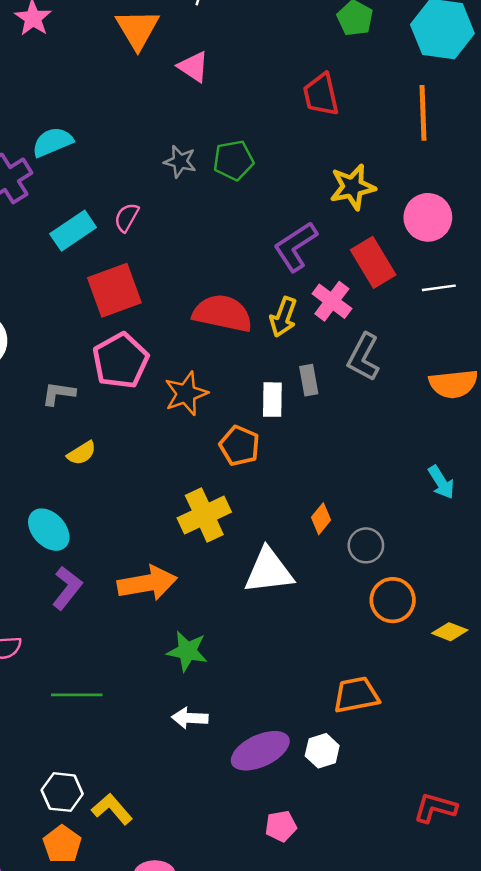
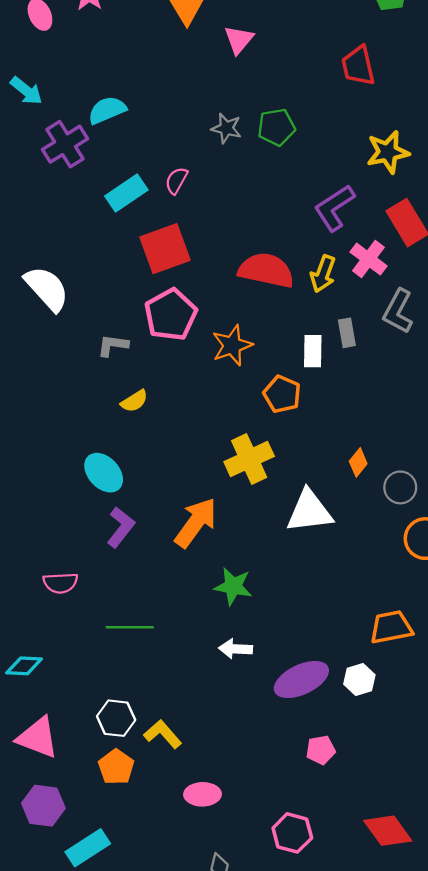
pink triangle: (193, 67) -> (239, 40), turned 36
orange arrow: (147, 583) -> (196, 523), turned -44

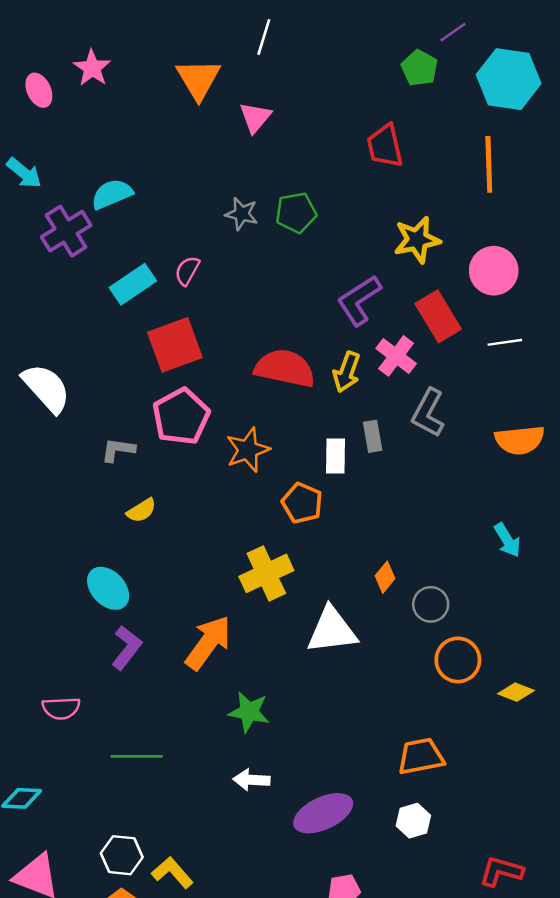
white hexagon: (359, 680) -> (413, 821), moved

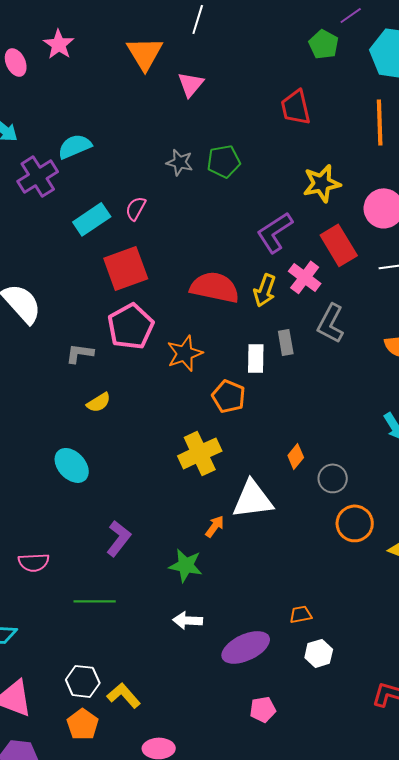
orange arrow: (208, 643) -> (215, 526), moved, size x0.5
purple L-shape: (127, 648) -> (119, 538), moved
orange trapezoid: (421, 756) -> (301, 614), moved, size x0.6

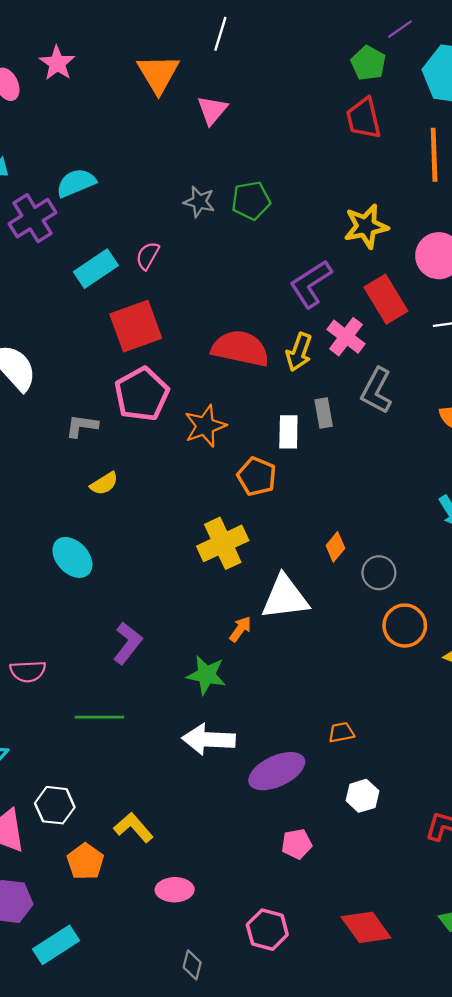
red trapezoid: (296, 107) -> (364, 118), moved
white arrow: (188, 620) -> (209, 739), size x1.5
white hexagon: (319, 653) -> (362, 796), moved
white hexagon: (83, 681) -> (55, 805), moved

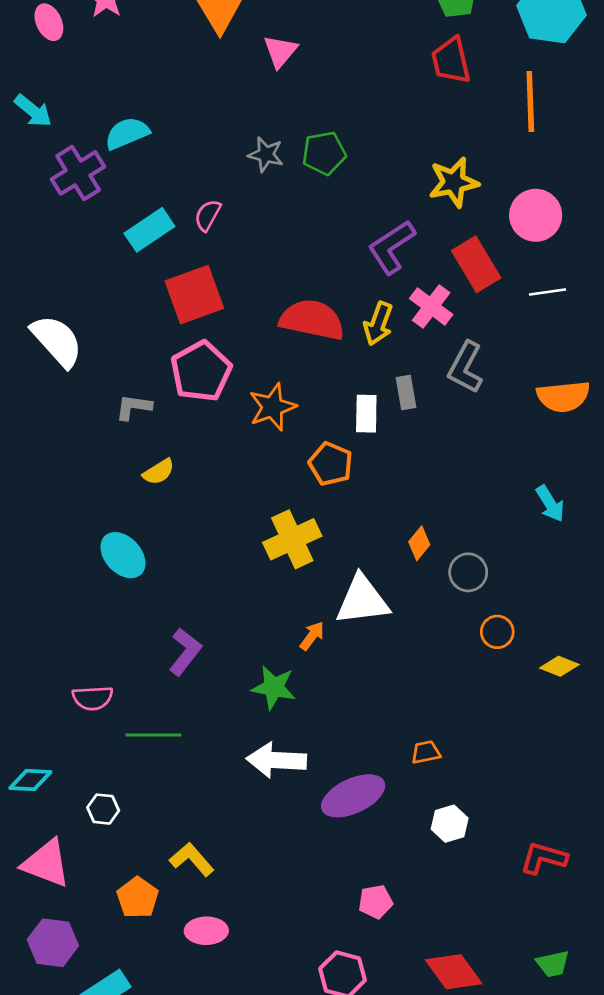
orange circle: (405, 626) -> (497, 632), size x0.7
pink semicircle: (28, 671) -> (93, 698), moved
white hexagon: (55, 805) -> (103, 809), moved, size x0.7
pink pentagon: (297, 844) -> (376, 902), moved
pink ellipse: (175, 890) -> (206, 931), moved

